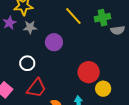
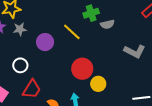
yellow line: (73, 16) -> (72, 32), moved

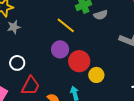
purple circle: (45, 42) -> (60, 49), moved

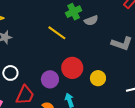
purple circle: (60, 49) -> (50, 79), moved
yellow circle: (96, 75) -> (98, 78), moved

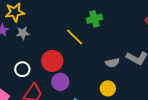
gray semicircle: (91, 21) -> (112, 63), moved
red circle: (72, 68) -> (52, 61), moved

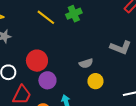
yellow line: (75, 37) -> (46, 17), moved
gray semicircle: (112, 63) -> (86, 63), moved

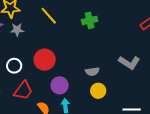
yellow line: (46, 17) -> (49, 16), moved
purple circle: (47, 80) -> (60, 85), moved

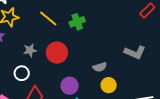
green cross: (90, 20) -> (77, 22), moved
gray star: (17, 30) -> (30, 50), moved
red circle: (45, 60) -> (57, 53), moved

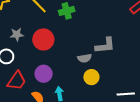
gray L-shape: (135, 52) -> (105, 45), moved, turned -35
purple circle: (70, 86) -> (44, 74), moved

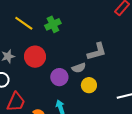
purple circle: (44, 74) -> (59, 77), moved

